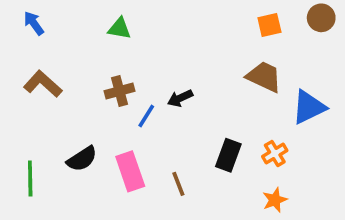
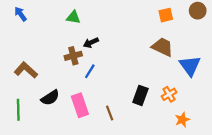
brown L-shape: (43, 84) -> (26, 70), moved
black arrow: (180, 98) -> (91, 43), moved
blue triangle: (309, 107) -> (190, 66), turned -40
orange star: (275, 200) -> (182, 120), moved

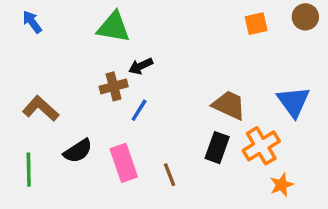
green triangle: (73, 17) -> (114, 27), size x1.5
brown trapezoid: (162, 47) -> (229, 105), moved
orange cross: (169, 94) -> (261, 146), size x1.5

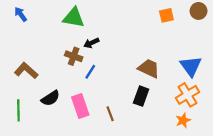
brown cross: (114, 86) -> (74, 56), turned 35
orange cross: (261, 146) -> (187, 95), moved

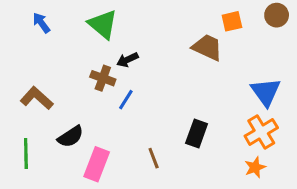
blue arrow: (21, 14) -> (41, 23), moved
green triangle: (74, 18) -> (103, 24), turned 30
brown trapezoid: (149, 68) -> (207, 47), moved
pink rectangle: (80, 106) -> (97, 164), moved, turned 40

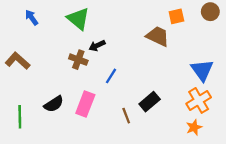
brown L-shape: (37, 98) -> (18, 61), moved
blue line: (126, 100) -> (111, 76), moved
black rectangle: (197, 134) -> (150, 102), turned 30
brown line: (154, 158) -> (126, 116), moved
pink rectangle: (97, 164) -> (85, 104), moved

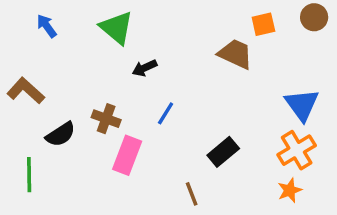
brown cross: (78, 60) -> (106, 119), moved
black semicircle: (54, 104) -> (61, 134), moved
brown line: (126, 116) -> (192, 194), moved

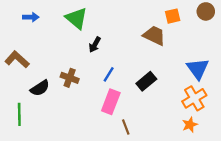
blue arrow: (47, 26) -> (31, 17), turned 126
black arrow: (145, 68) -> (95, 45), turned -35
black rectangle: (223, 152) -> (146, 81), moved
pink rectangle: (127, 155) -> (111, 102), moved

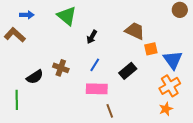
orange square: (173, 16) -> (151, 49), moved
black arrow: (95, 45) -> (92, 37), moved
brown L-shape: (17, 59) -> (15, 35), moved
pink rectangle: (111, 102) -> (97, 89), turned 70

